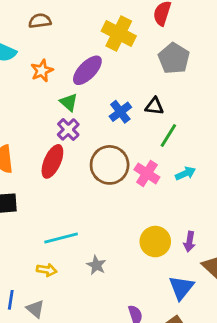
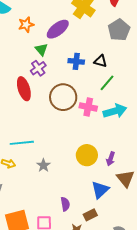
blue cross: (120, 112) -> (76, 61), turned 35
red ellipse: (52, 161) -> (24, 89), turned -50
pink cross: (147, 173) -> (88, 107), turned -30
cyan arrow: (185, 173) -> (115, 111), size x1.6

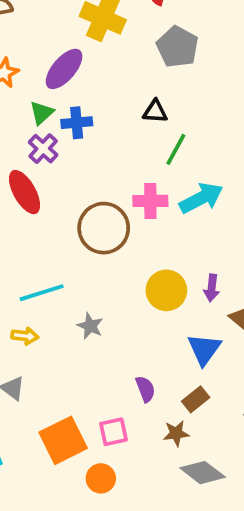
green triangle: (41, 49) -> (42, 113), turned 40
blue cross: (76, 61) -> (77, 123), moved
brown circle: (63, 97) -> (104, 228), moved

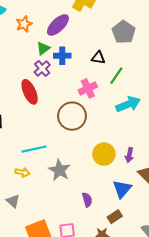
gray pentagon: (177, 47) -> (124, 32), moved
black triangle: (155, 111) -> (98, 58), moved
pink cross: (150, 201) -> (88, 88), moved, turned -30
gray star: (90, 326) -> (59, 170), size x1.5
purple semicircle: (145, 389) -> (87, 200), moved

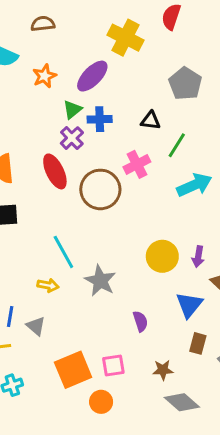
brown circle: (72, 116) -> (100, 189), moved
cyan line: (34, 149) -> (63, 252), turned 75
brown rectangle: (115, 217) -> (198, 343), moved, turned -40

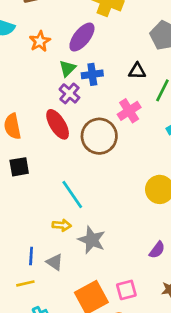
gray star: (100, 281) -> (92, 240), moved
purple semicircle: (140, 321) -> (157, 250), moved, turned 60

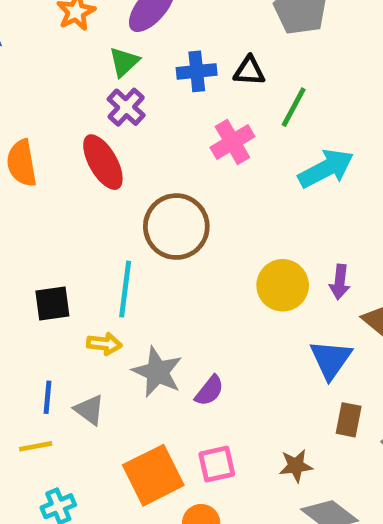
blue cross: (92, 74) -> (197, 71), moved
brown circle: (99, 136) -> (176, 227), moved
black square: (19, 167) -> (52, 303), moved
cyan line: (72, 194) -> (125, 289), turned 40
purple semicircle: (157, 250) -> (209, 391), moved

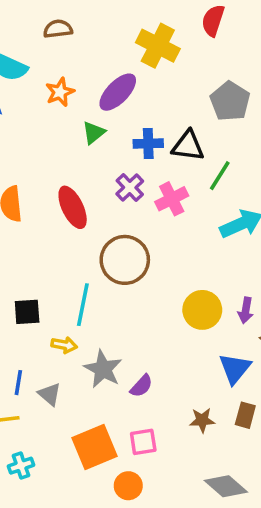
black triangle: (249, 71) -> (188, 146), size x1.4
purple cross: (126, 107) -> (130, 187), moved
brown star: (296, 466) -> (202, 420), moved

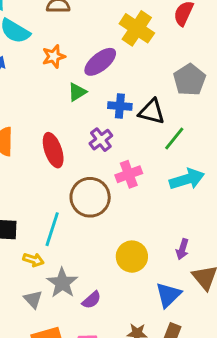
pink cross: (172, 199) -> (129, 174), moved
yellow circle: (202, 310) -> (132, 257), moved
gray triangle: (49, 394) -> (33, 299), moved

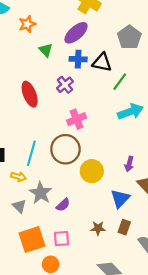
purple ellipse: (100, 62) -> (76, 33), moved
green triangle: (77, 92) -> (46, 50), turned -40
pink cross: (129, 174) -> (77, 119), moved
brown circle: (90, 197) -> (65, 149), moved

